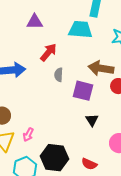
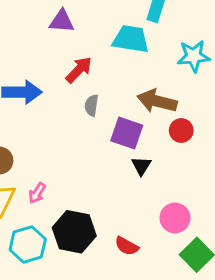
black triangle: (92, 120) -> (141, 166), moved

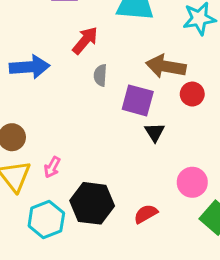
red semicircle: (127, 246) -> (146, 214), turned 125

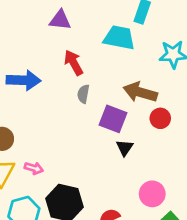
red arrow: (85, 40) -> (74, 63), turned -75
pink arrow: (52, 167) -> (34, 168), turned -108

